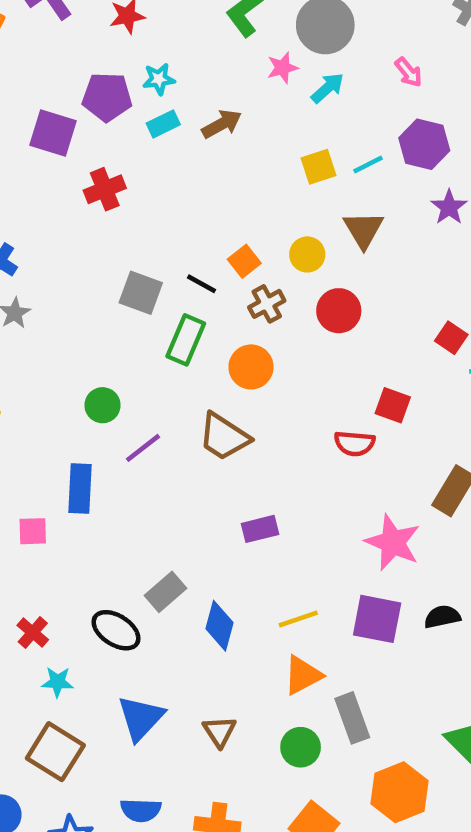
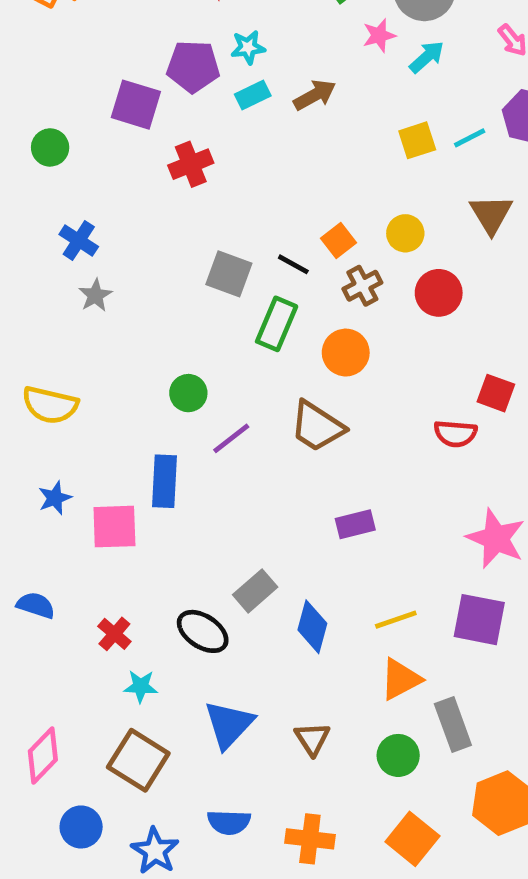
brown triangle: (364, 230) -> (491, 214), moved
pink square: (33, 531) -> (114, 527), size x1.5

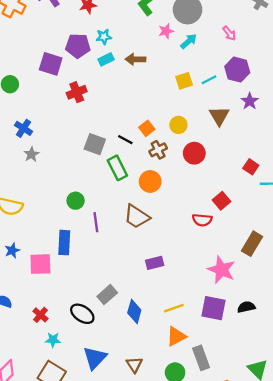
brown arrow: (315, 95) -> (135, 59), turned -150
green rectangle: (277, 324) -> (117, 168), turned -50
red square: (496, 393) -> (221, 201), turned 30
purple line: (231, 438) -> (96, 222), turned -60

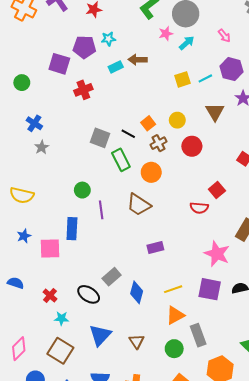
cyan rectangle: (106, 59) -> (116, 67), moved

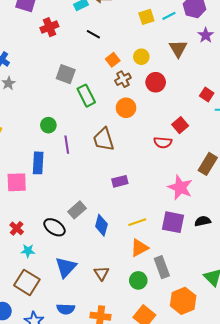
black line: (128, 134) -> (93, 34), moved
orange circle: (151, 172) -> (126, 108), moved
brown trapezoid: (139, 205) -> (104, 139), turned 40

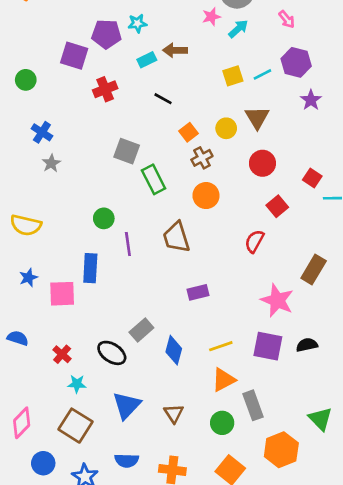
brown triangle: (178, 49) -> (257, 118), moved
red circle: (156, 82) -> (262, 163), moved
red square: (180, 125) -> (277, 206), moved
red semicircle: (163, 143) -> (254, 241), turned 114

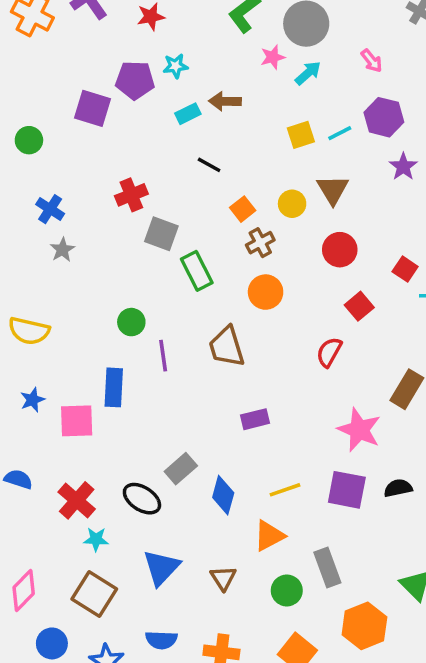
red cross: (105, 89) -> (131, 195), moved
red cross: (62, 354) -> (77, 500), size x1.5
orange triangle: (223, 380) -> (269, 536), moved

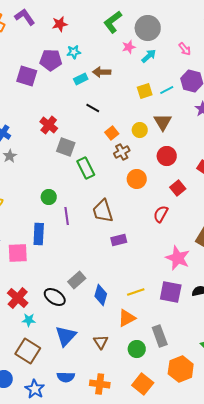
red cross: (131, 195) -> (49, 125), turned -30
orange circle: (266, 292) -> (137, 179), moved
purple rectangle: (255, 419) -> (119, 240), moved

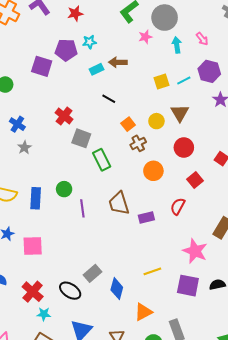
cyan arrow: (149, 56) -> (177, 45), moved, turned -56
blue rectangle: (39, 234) -> (36, 198), moved
purple rectangle: (119, 240) -> (146, 218), moved
yellow line: (136, 292) -> (152, 271), moved

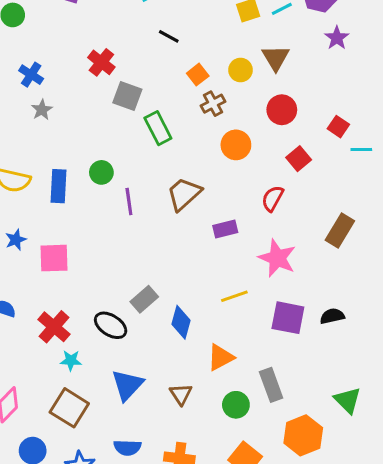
brown trapezoid: (119, 203) -> (184, 194), turned 65
purple rectangle: (146, 218) -> (225, 229), moved
pink star: (195, 251) -> (277, 258), moved

